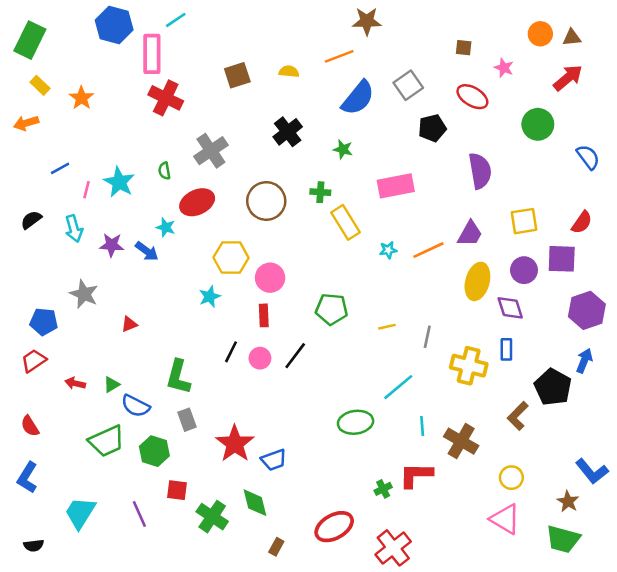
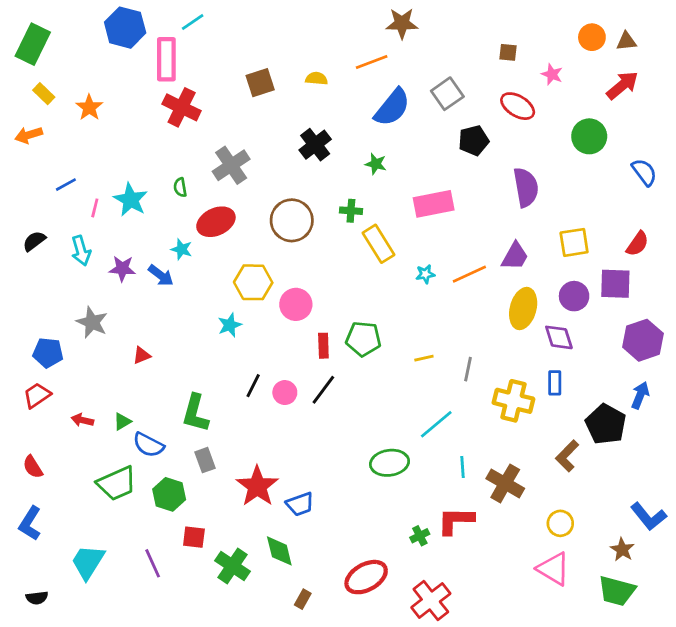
red rectangle: (264, 315) -> (323, 346), moved

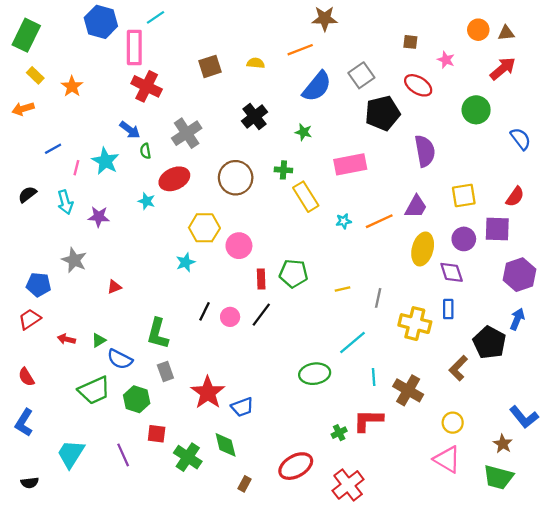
black pentagon: (474, 140) -> (383, 113), size x1.4
blue arrow: (161, 275) -> (130, 130), moved

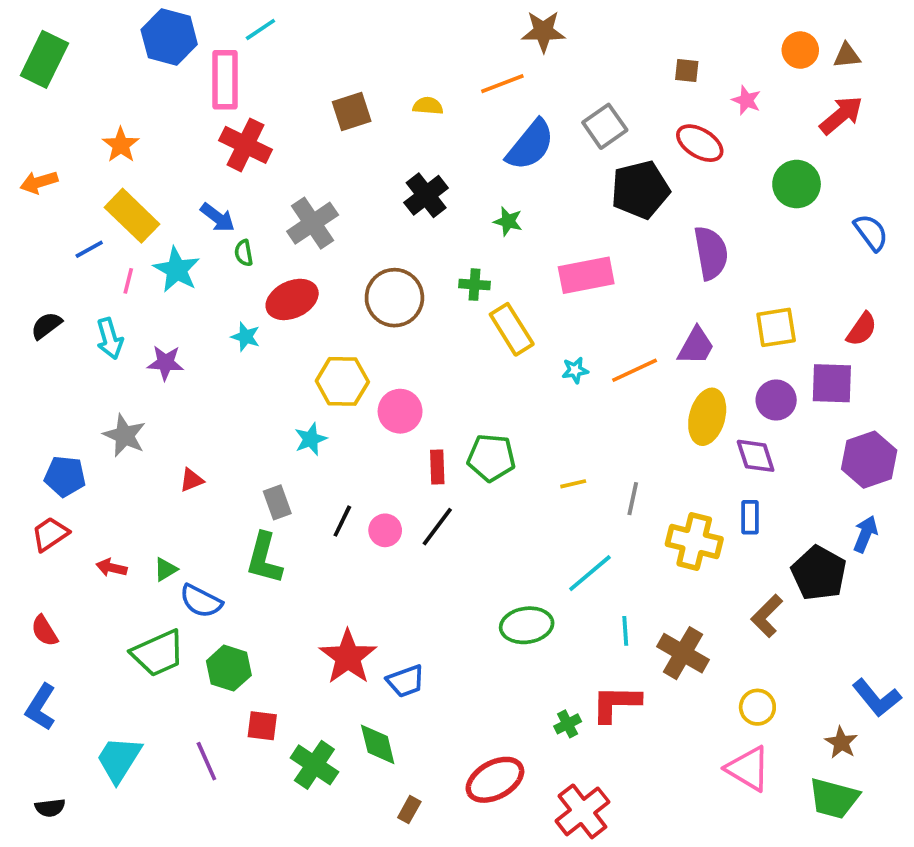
yellow rectangle: (35, 75) -> (132, 216), moved, size x1.8
gray rectangle: (165, 371) -> (277, 502), moved

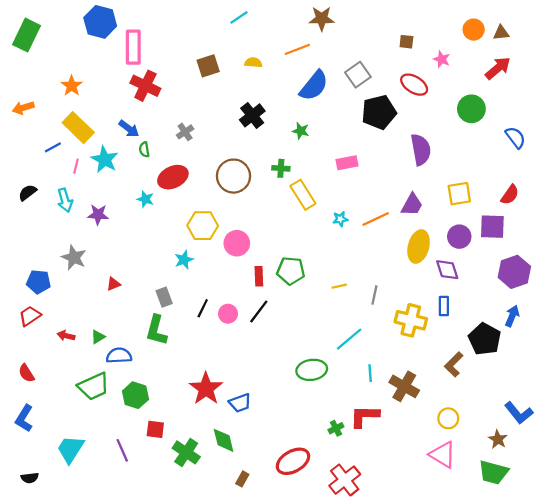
cyan line: (260, 30) -> (239, 17), moved
gray cross: (313, 223) -> (185, 132), size x0.6
pink rectangle: (586, 275) -> (347, 163), size x0.7
blue semicircle: (201, 601) -> (119, 356), turned 150

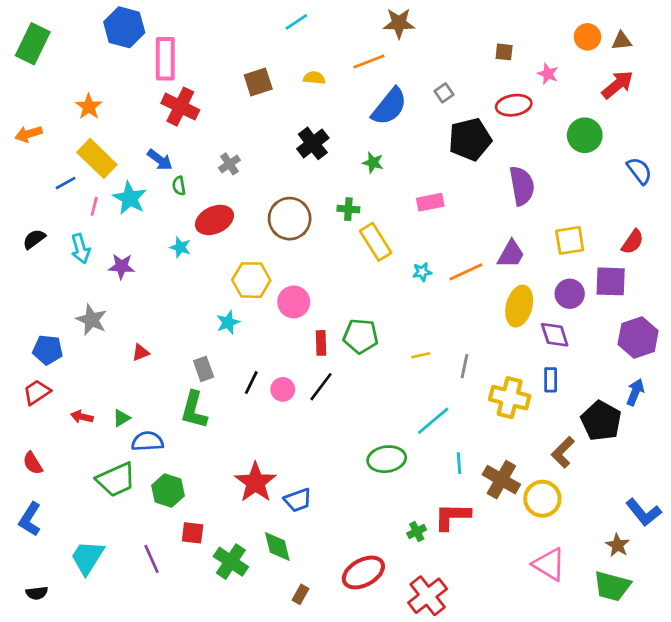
gray square: (358, 75) -> (444, 93), size x0.6
red ellipse: (414, 85) -> (514, 105), turned -40
yellow circle: (448, 418) -> (542, 499), moved, size x1.4

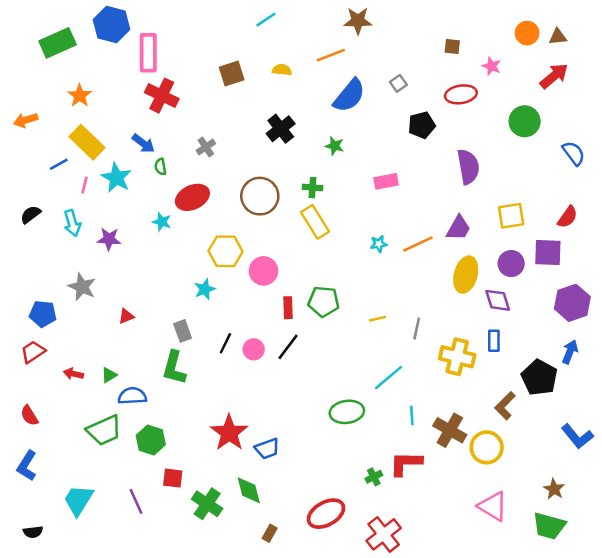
green rectangle: (33, 44) -> (58, 43), moved, turned 40
black pentagon: (470, 139) -> (422, 125), size x0.7
yellow rectangle: (376, 242) -> (315, 222), moved
blue L-shape: (643, 512) -> (577, 436), moved

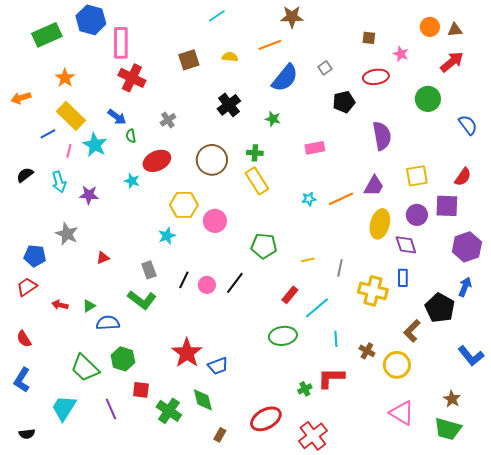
red rectangle: (288, 308) -> (290, 295), moved, turned 42
green L-shape: (174, 368) -> (142, 300), turned -68
green trapezoid: (104, 430) -> (85, 368), moved, turned 68
brown cross: (450, 430) -> (367, 351), size x0.6

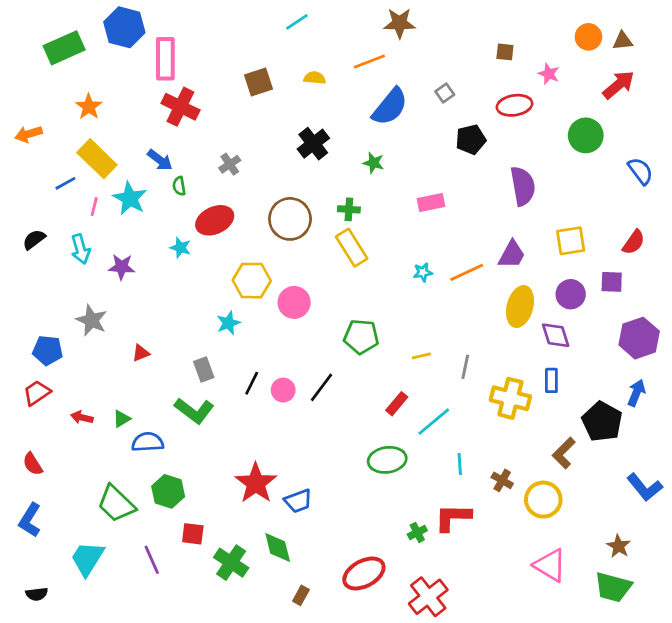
purple square: (447, 206) -> (612, 282), size x0.7

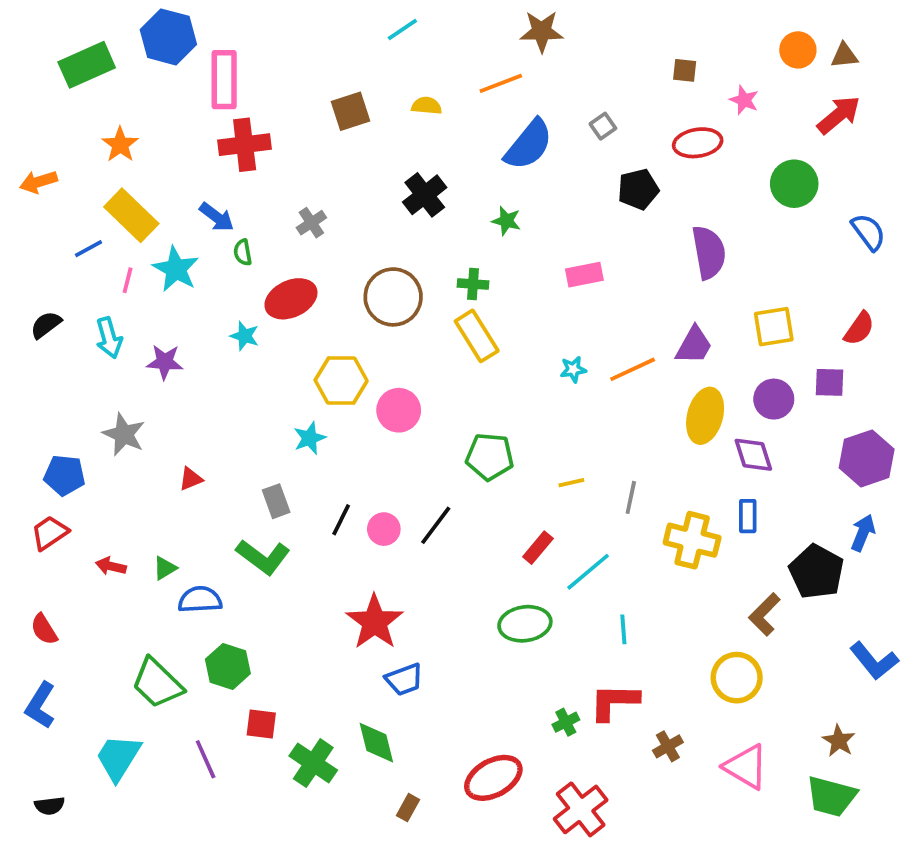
red cross: (180, 107) -> (245, 145), turned -33
brown cross: (502, 480) -> (668, 746), moved, turned 30
red star: (256, 483) -> (375, 622), moved

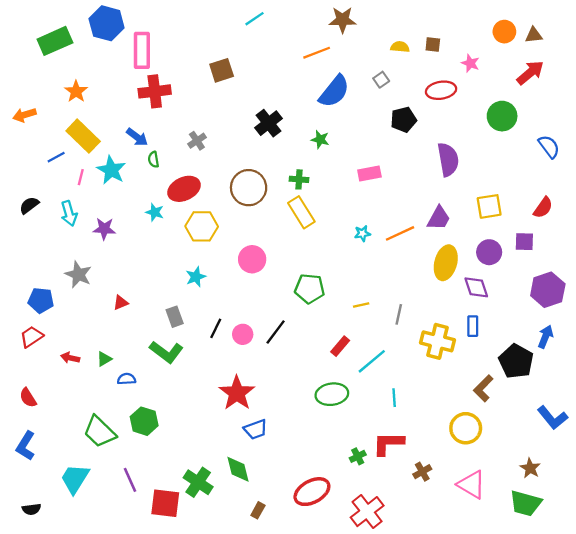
yellow semicircle: (427, 106) -> (400, 47), moved
yellow hexagon: (341, 380) -> (202, 226), moved
blue semicircle: (200, 600) -> (127, 379), size x0.7
red square: (261, 724) -> (165, 503), moved, size x1.5

